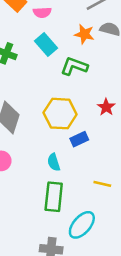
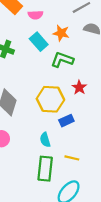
orange star: (84, 34) -> (61, 33), moved
red star: (106, 107) -> (79, 87), moved
yellow line: (102, 184) -> (72, 158), moved

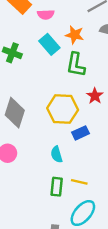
green L-shape: (62, 60) -> (76, 65), turned -100
yellow line: (72, 158) -> (79, 182), moved
green rectangle: (45, 169) -> (57, 187), size x0.7

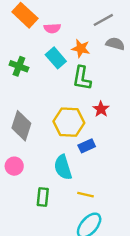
cyan semicircle: (57, 154) -> (63, 167), size x1.5
green rectangle: (57, 187) -> (43, 197), moved

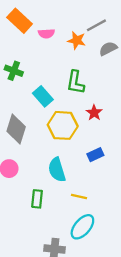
gray semicircle: (115, 44) -> (108, 49), turned -42
orange star: (81, 48) -> (77, 40), moved
cyan rectangle: (56, 58) -> (43, 96), moved
blue rectangle: (87, 146) -> (95, 155), moved

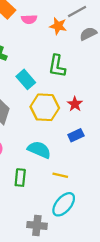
red star: (94, 113) -> (75, 104), moved
cyan semicircle: (57, 170) -> (39, 150), turned 130

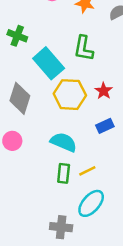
cyan rectangle: (26, 79) -> (49, 63), size x1.4
yellow line: (60, 175) -> (87, 171), turned -40
green rectangle: (20, 178) -> (64, 173), moved

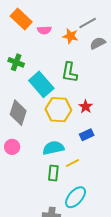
cyan semicircle: (64, 142) -> (53, 148), turned -35
yellow line: (87, 171) -> (73, 163), moved

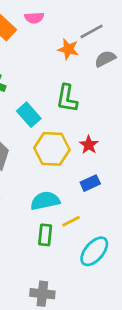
pink semicircle: (44, 30) -> (34, 18), moved
cyan rectangle: (41, 84) -> (29, 115), size x0.7
cyan ellipse: (76, 197) -> (94, 251), moved

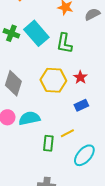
cyan rectangle: (29, 115) -> (36, 33), moved, size x1.4
cyan semicircle: (45, 201) -> (29, 118), moved

